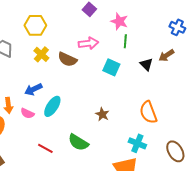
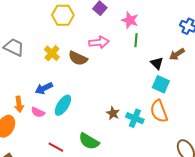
yellow hexagon: (35, 25) -> (63, 15), moved
cyan square: (111, 67) -> (161, 84), moved
cyan cross: (137, 143) -> (135, 118), moved

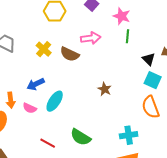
brown star: (113, 113) -> (105, 89), moved
cyan cross: (135, 118) -> (129, 135), moved, turned -30

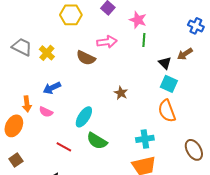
yellow cross: (44, 49) -> (47, 53), moved
cyan ellipse: (55, 101) -> (84, 117), moved

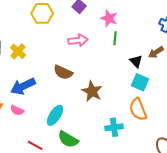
brown semicircle: (86, 58) -> (63, 72), moved
blue arrow: (52, 88) -> (23, 86), size x1.4
brown star: (121, 93) -> (92, 91), size x1.5
cyan cross: (145, 139) -> (114, 127), moved

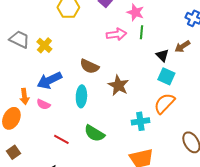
pink arrow: (78, 40) -> (116, 34), moved
orange semicircle: (138, 109) -> (164, 103), turned 65
cyan ellipse: (55, 115) -> (81, 96), moved, turned -30

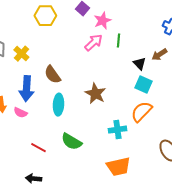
pink star: (135, 12) -> (102, 21), moved, turned 30
pink arrow: (116, 34) -> (93, 43), turned -36
brown semicircle: (89, 66) -> (52, 75), moved, turned 30
blue arrow: (49, 80) -> (26, 89), turned -60

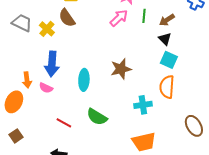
brown arrow: (159, 55) -> (167, 20), moved
brown semicircle: (52, 75) -> (67, 18), moved
brown star: (95, 94) -> (121, 69), turned 30
orange semicircle: (141, 112) -> (167, 87), turned -40

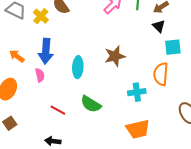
cyan square: (169, 60) -> (173, 47), moved, turned -30
orange arrow: (27, 80) -> (17, 56), moved, turned 133
pink semicircle: (46, 88) -> (40, 75), turned -128

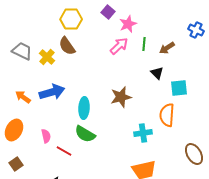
black triangle: (159, 26) -> (157, 73), moved
blue arrow: (46, 51) -> (52, 92), turned -110
pink semicircle: (40, 75) -> (46, 136), moved
green semicircle: (91, 104) -> (85, 134), moved

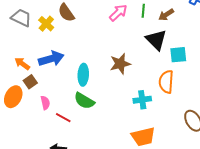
black triangle: (157, 73) -> (156, 40), size x1.6
brown square: (16, 164) -> (30, 82), moved

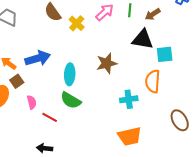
yellow cross: (46, 24) -> (77, 23), moved
black triangle: (156, 40) -> (143, 39), turned -35

